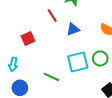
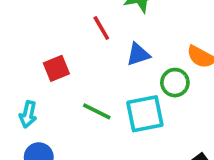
green circle: (100, 58) -> (175, 83), moved
green line: (51, 77) -> (97, 111), moved

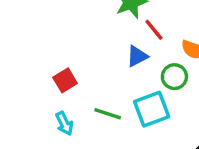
red line: (101, 28) -> (154, 30), moved
cyan arrow: (28, 114) -> (64, 123), moved, turned -30

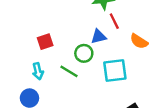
green circle: (174, 77) -> (84, 53), moved
cyan square: (152, 109) -> (115, 70), moved

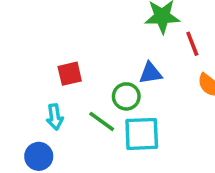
red line: (114, 21) -> (192, 44), moved
cyan square: (115, 70) -> (142, 134), moved

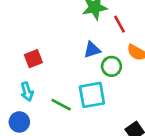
green circle: (126, 96) -> (111, 66), moved
green line: (102, 121) -> (61, 105), moved

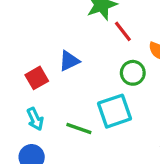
red line: (119, 24) -> (123, 31), moved
blue triangle: (92, 50) -> (69, 61), moved

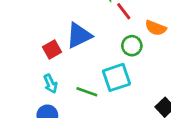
blue triangle: (69, 61) -> (79, 35), size x1.5

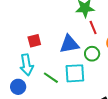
blue triangle: (79, 35) -> (69, 44), moved
cyan arrow: (50, 84) -> (27, 65), size x1.5

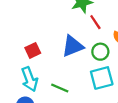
cyan square: (75, 73) -> (102, 78), moved

